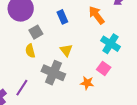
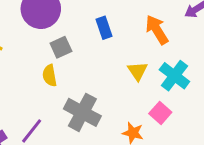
yellow triangle: (66, 50) -> (138, 71), moved

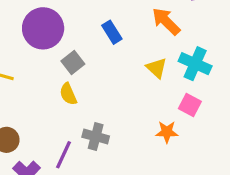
gray cross: (82, 112) -> (96, 137), moved, size x0.7

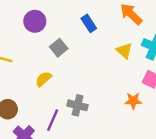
purple circle: (43, 28) -> (35, 21), size x0.7
yellow semicircle: (68, 94) -> (43, 79), moved, turned 72

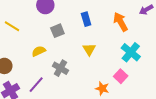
yellow triangle: (124, 51) -> (89, 49), moved
gray cross: (78, 105) -> (60, 68), moved

